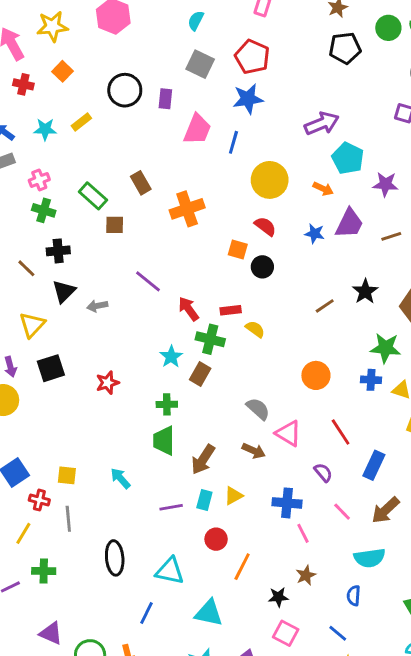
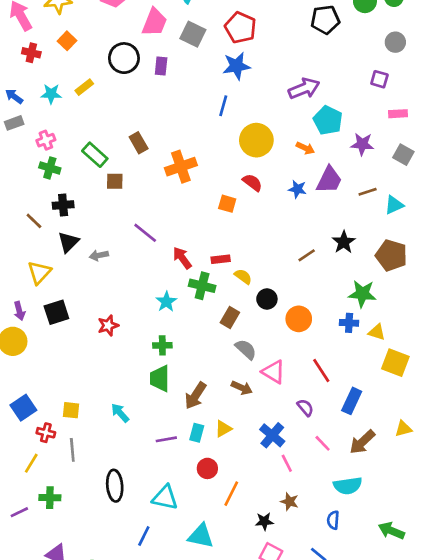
pink trapezoid: (197, 129) -> (154, 22), moved
black circle: (262, 267) -> (267, 299), moved
brown rectangle: (200, 374) -> (230, 318), moved
blue cross: (287, 503) -> (272, 435), turned 35
brown star: (306, 575) -> (289, 502), turned -30

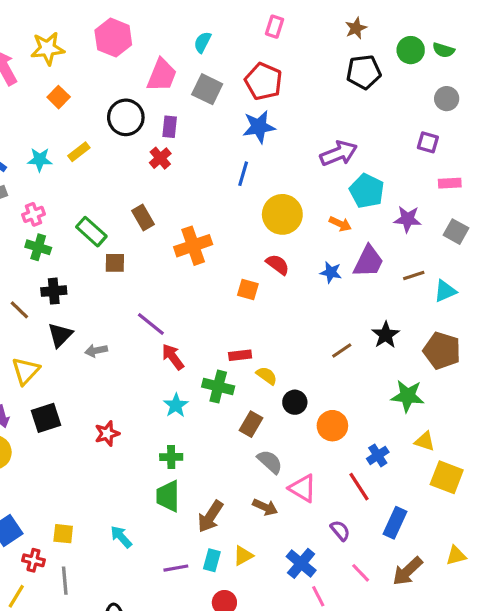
red cross: (31, 53) -> (160, 158), moved, turned 36
red arrow: (182, 258) -> (173, 357), moved
blue cross: (349, 323) -> (378, 455), moved, turned -36

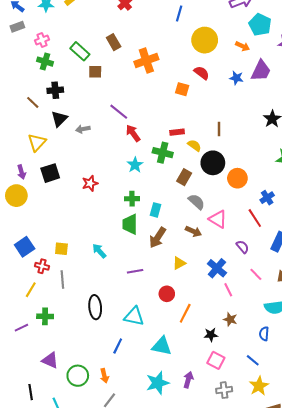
brown line: (342, 351) -> (219, 129), moved, turned -56
black circle: (295, 402) -> (213, 163), size x1.5
cyan rectangle: (212, 560) -> (156, 210), moved

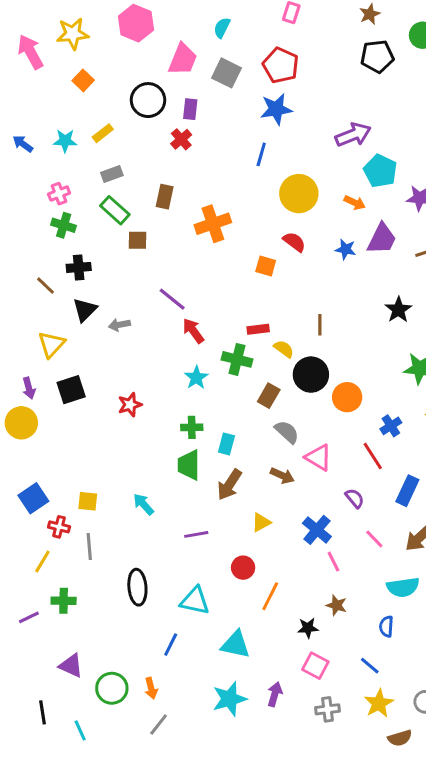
gray rectangle: (17, 27) -> (112, 174), moved
brown rectangle: (114, 42) -> (165, 197), turned 42

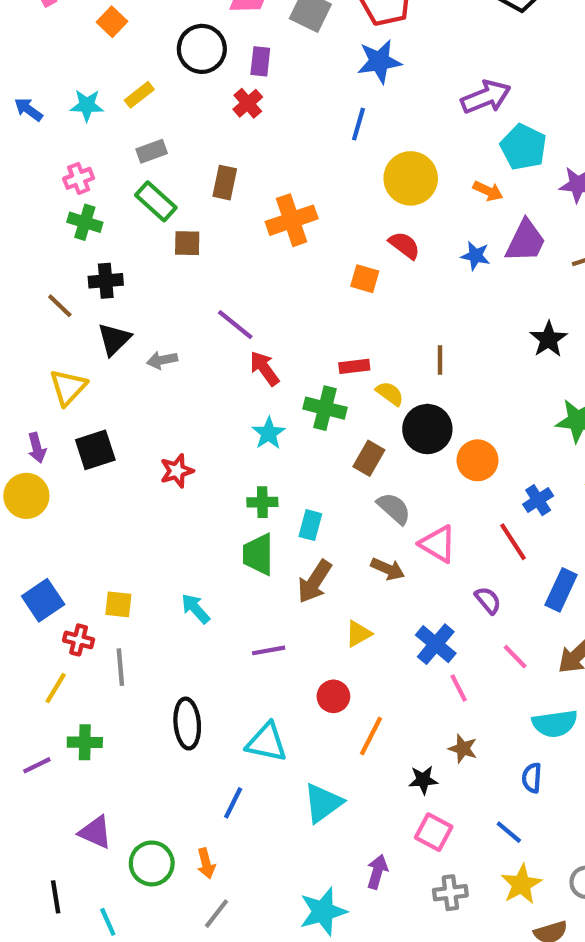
cyan triangle: (236, 645) -> (323, 803), turned -48
cyan star: (229, 699) -> (323, 911), moved

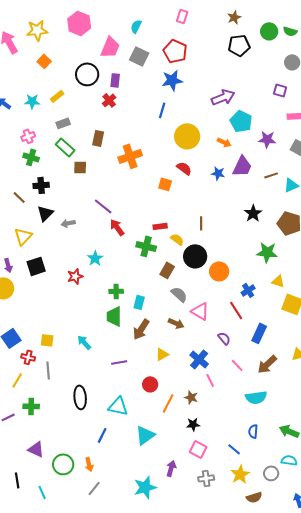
cyan star: (269, 433) -> (95, 258), moved
brown star: (463, 749) -> (191, 397), moved
blue semicircle: (532, 778) -> (253, 431), moved

